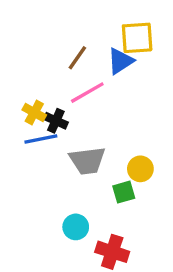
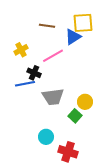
brown line: (77, 58) -> (47, 26), moved, turned 63
yellow cross: (34, 112) -> (21, 50), moved, turned 32
green square: (124, 192) -> (75, 116), turned -32

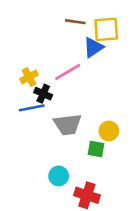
brown line: (47, 26) -> (75, 22), moved
yellow cross: (21, 50) -> (29, 77), moved
green square: (75, 116) -> (96, 149), turned -32

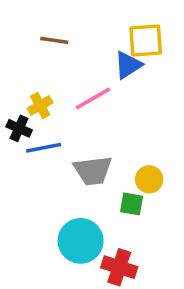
brown line: (75, 22) -> (54, 40), moved
black cross: (43, 94) -> (19, 128), moved
cyan circle: (59, 176) -> (81, 241), size x1.6

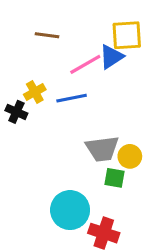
pink line: (93, 98) -> (85, 64), moved
blue line: (44, 148) -> (72, 98), moved
gray trapezoid: (93, 171) -> (102, 149), moved

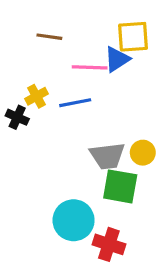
pink line: (85, 64) -> (90, 67), turned 32
yellow circle: (130, 156) -> (143, 153), moved
green square: (114, 178) -> (120, 186), size x1.6

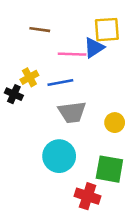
gray trapezoid: (107, 156) -> (72, 112), moved
green square: (120, 186) -> (109, 169), moved
cyan circle: (74, 220) -> (59, 156), moved

